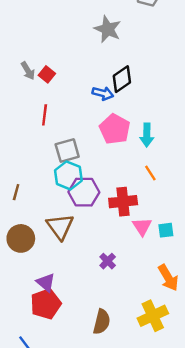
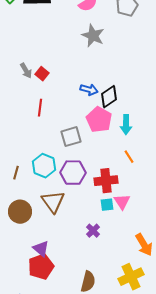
black diamond: (122, 79) -> (109, 97), moved
gray square: (67, 150) -> (71, 137), moved
cyan hexagon: (68, 175) -> (44, 166), moved
cyan square: (166, 230) -> (107, 205), moved

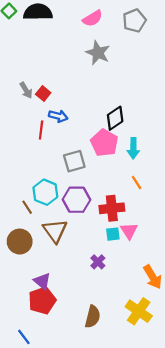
blue arrow: (89, 90) -> (58, 116), moved
brown line: (16, 173) -> (27, 207), moved, turned -48
yellow cross: (131, 277) -> (139, 311), turned -30

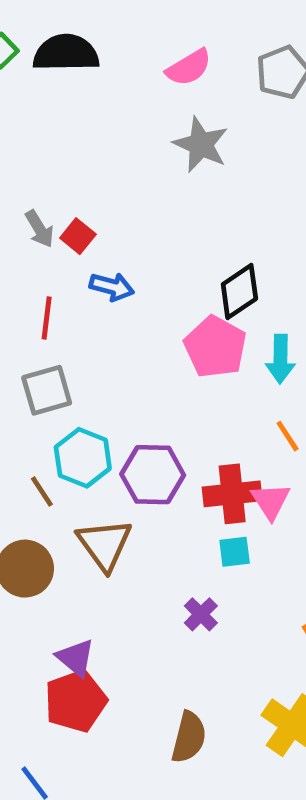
red line: (41, 130) -> (47, 318), moved
gray square: (74, 161) -> (47, 390), moved
pink triangle: (129, 231) -> (271, 501), moved

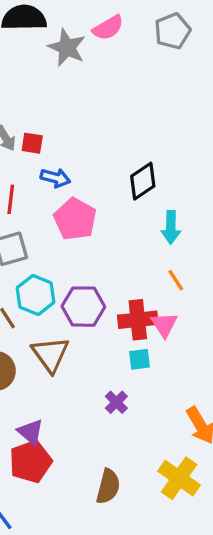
gray star: (201, 145) -> (67, 47), moved
red square: (78, 236) -> (32, 143), turned -30
pink pentagon: (215, 347) -> (75, 219), moved

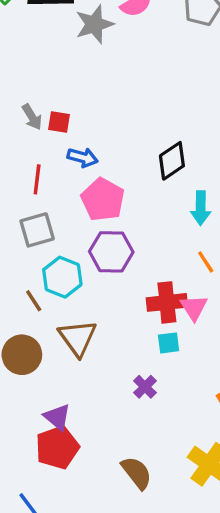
gray star: (67, 47) -> (94, 24), turned 30
purple hexagon: (83, 307) -> (111, 252), moved
brown semicircle: (108, 486) -> (137, 473), turned -52

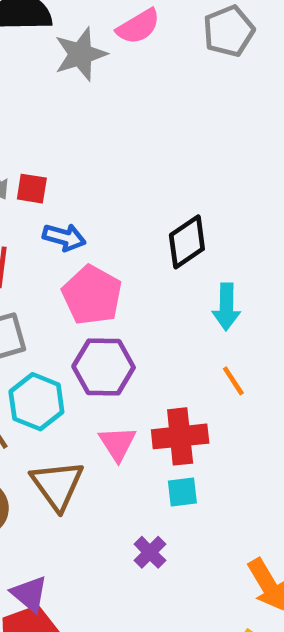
pink triangle: (194, 308) -> (117, 443), moved

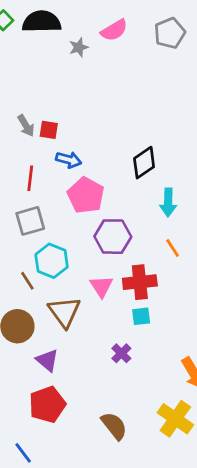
gray star: (80, 54) -> (79, 47), size x0.6
purple hexagon: (104, 367) -> (113, 237), moved
purple triangle: (29, 594) -> (47, 360), moved

